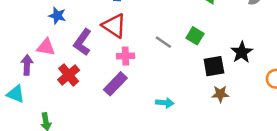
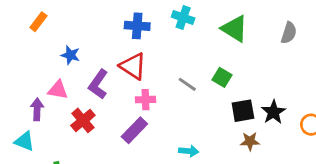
black star: (242, 52) -> (274, 112), moved

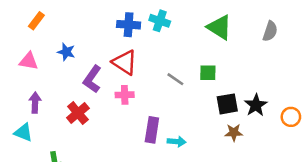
cyan cross: (183, 18) -> (160, 21), moved
green square: (222, 77) -> (208, 73), turned -30
pink triangle: (58, 90) -> (29, 61), moved
pink cross: (146, 100) -> (125, 95), moved
purple rectangle: (134, 130) -> (152, 130), moved, turned -35

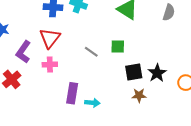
red triangle: (125, 62) -> (50, 38), turned 35

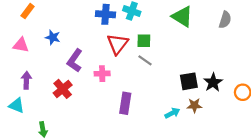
red triangle: (50, 38) -> (118, 44), moved
green square: (118, 46) -> (144, 41), moved
cyan arrow: (92, 103) -> (172, 113), moved, turned -32

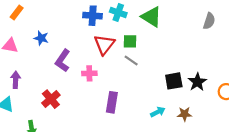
green triangle: (182, 17) -> (151, 17), moved
red cross: (63, 89) -> (51, 99), moved
brown star: (194, 105) -> (185, 114), moved

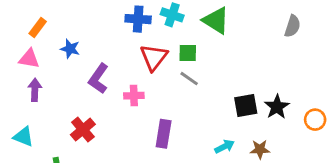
orange rectangle: (17, 12) -> (38, 28), moved
purple arrow: (16, 80) -> (35, 90), moved

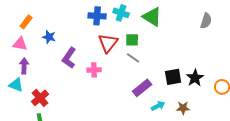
red cross: (83, 130) -> (40, 98), moved
purple rectangle: (164, 134) -> (142, 88), moved, turned 42
cyan triangle: (23, 137) -> (16, 85), moved

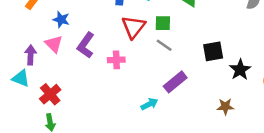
pink triangle: (20, 44) -> (54, 44), moved, turned 35
black square: (173, 77) -> (213, 51), moved
cyan arrow: (158, 106) -> (149, 104), moved

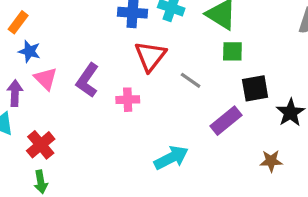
blue star: (61, 19) -> (29, 51), moved
green square: (163, 23) -> (232, 51), moved
purple rectangle: (175, 82) -> (226, 121), moved
cyan arrow: (149, 104) -> (171, 158), size x1.5

